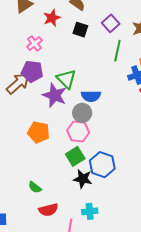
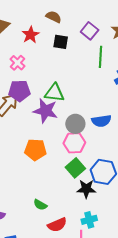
green triangle: (66, 79) -> (54, 93), turned -30
blue semicircle: (91, 96) -> (101, 121), moved
cyan cross: (90, 211) -> (89, 220), moved

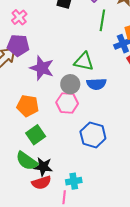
green triangle: (54, 93) -> (84, 62), moved
green square: (75, 168) -> (36, 135), moved
black star: (86, 189) -> (43, 167), moved
green semicircle: (40, 205) -> (27, 161), size x1.6

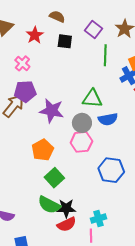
orange pentagon: (28, 106) -> (43, 150), turned -30

